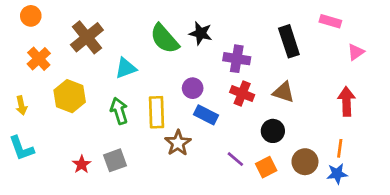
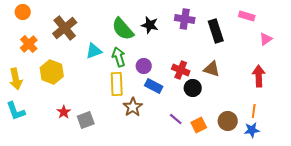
purple cross: (237, 59) -> (185, 19), moved
yellow arrow: (21, 106) -> (16, 79), size x1.5
green arrow: (119, 111) -> (119, 57), moved
black circle: (273, 131) -> (193, 88), moved
red star: (82, 164) -> (64, 112), moved

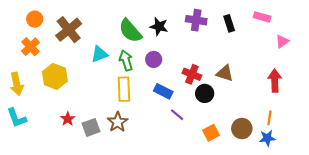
orange circle: (23, 12) -> (35, 19), moved
black rectangle: (216, 31) -> (229, 23), moved, size x0.7
purple circle: (144, 66) -> (154, 59), moved
brown star: (133, 107) -> (118, 122), moved
purple line: (176, 119) -> (177, 115), moved

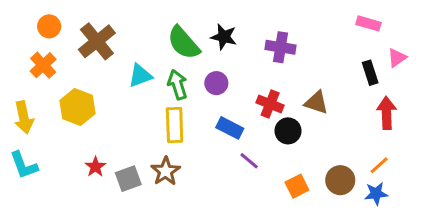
purple cross: (196, 20) -> (281, 47), moved
black rectangle: (229, 23) -> (370, 73), moved
orange line: (269, 118) -> (379, 165), turned 40

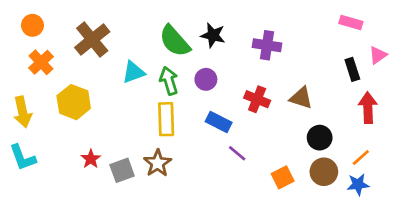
orange circle: (49, 26) -> (32, 25), moved
black circle: (288, 131) -> (320, 138), moved

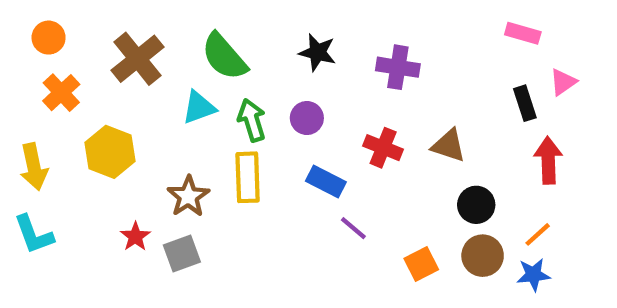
green semicircle: (175, 41) -> (224, 57), moved
brown star: (158, 163) -> (188, 196), moved

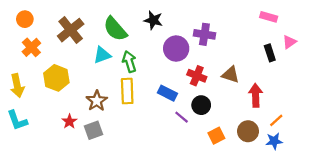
black star: (317, 52) -> (153, 20), moved
purple circle: (307, 118) -> (176, 49), moved, size x1.5
red arrow: (548, 160) -> (256, 95), moved
black circle: (476, 205) -> (201, 105), moved

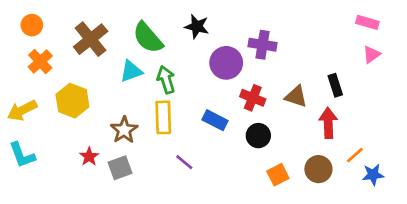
pink rectangle: (269, 17) -> (367, 22), moved
black rectangle: (270, 53) -> (335, 85), moved
yellow arrow: (17, 86) -> (22, 110), turned 75
purple line: (182, 117) -> (184, 162), moved
blue star: (274, 141) -> (373, 175), moved

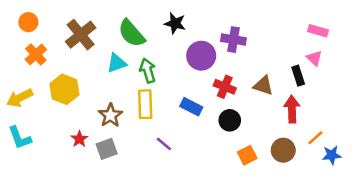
pink rectangle: (367, 22) -> (318, 31), moved
pink triangle: (372, 54) -> (314, 58), moved, turned -42

